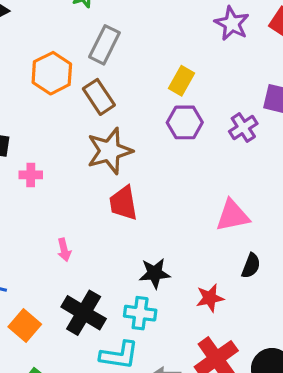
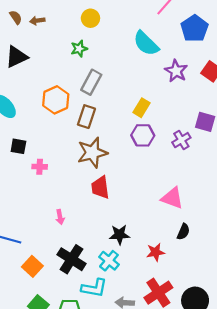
brown rectangle: (99, 97) -> (86, 117), turned 50
pink triangle: (232, 216) -> (172, 198), turned 30
cyan cross: (140, 313) -> (109, 261), turned 30

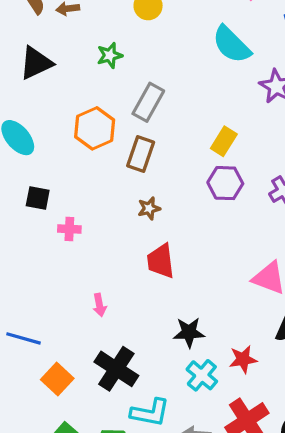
green star: (79, 49) -> (110, 55), moved
brown star: (92, 153) -> (149, 208), size x0.5
cyan cross: (109, 261) -> (202, 375), moved

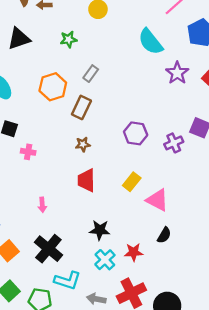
gray rectangle: (148, 102) -> (91, 74), size x0.7
yellow rectangle: (224, 141) -> (132, 182), moved

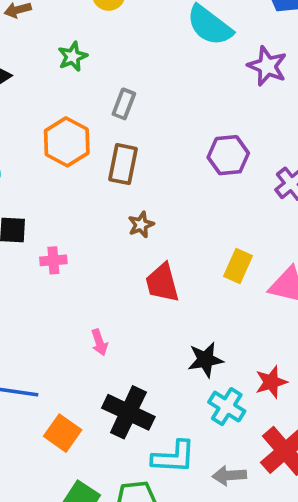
purple hexagon: (136, 133) -> (228, 155), moved

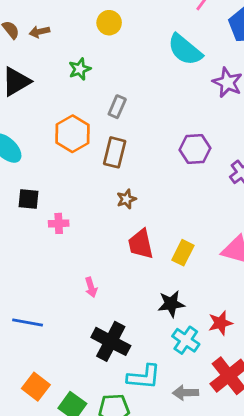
yellow rectangle: (238, 266) -> (183, 253), moved
orange square: (63, 433) -> (36, 387), moved

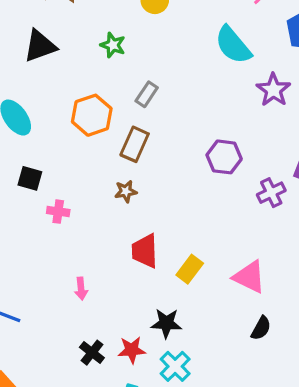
green star: (80, 69) -> (113, 45), turned 30
brown star: (126, 199) -> (126, 191), moved
red star: (220, 323) -> (132, 350), moved
black cross: (111, 341) -> (92, 353), size x0.6

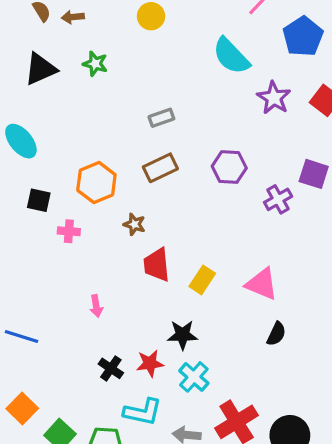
green star: (113, 45) -> (95, 64), moved
gray rectangle: (147, 94) -> (161, 118), moved, turned 40
orange hexagon: (92, 115) -> (96, 183), moved
brown rectangle: (135, 144) -> (160, 168), moved, turned 44
brown star: (126, 191) -> (134, 224), moved, turned 30

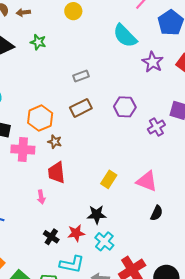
brown star: (134, 224) -> (55, 142), moved
pink cross: (69, 231) -> (23, 149), size x1.6
red trapezoid: (157, 265) -> (57, 173), moved

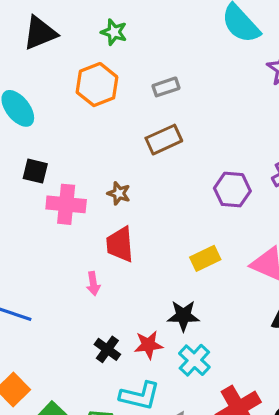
green star: (38, 42) -> (114, 32), moved
purple hexagon: (125, 107) -> (232, 190), moved
orange hexagon: (40, 118) -> (97, 85), moved
yellow rectangle: (109, 179) -> (205, 258), turned 30

